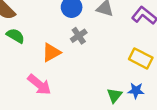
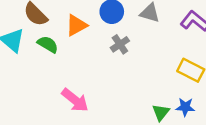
orange triangle: (51, 52) -> (76, 25), moved

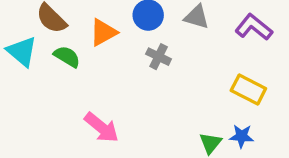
gray cross: (120, 44) -> (159, 57), turned -30

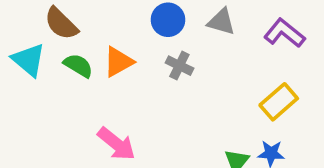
orange triangle: (103, 32) -> (118, 62), moved
yellow rectangle: (248, 89) -> (279, 102), turned -68

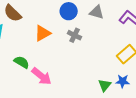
green semicircle: (78, 66) -> (22, 62), moved

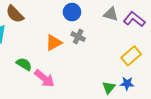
gray triangle: (97, 12) -> (111, 14), moved
orange triangle: (43, 33) -> (54, 43), moved

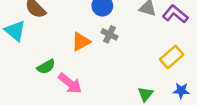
green semicircle: (24, 64) -> (46, 67), turned 119
blue star: (127, 83) -> (181, 91), moved

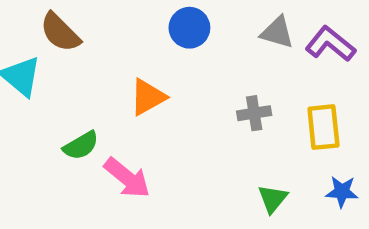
gray cross: (109, 34) -> (254, 113), moved, turned -35
yellow rectangle: (172, 57) -> (323, 127), turned -55

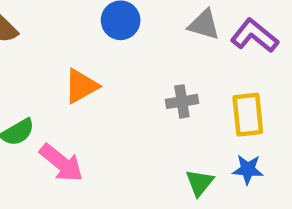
blue star: (342, 192) -> (248, 169), moved

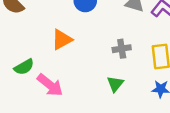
green triangle: (200, 183) -> (115, 84), moved

